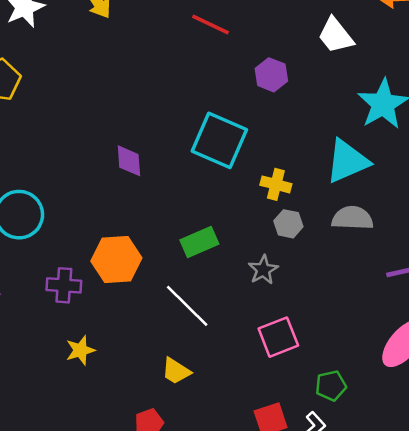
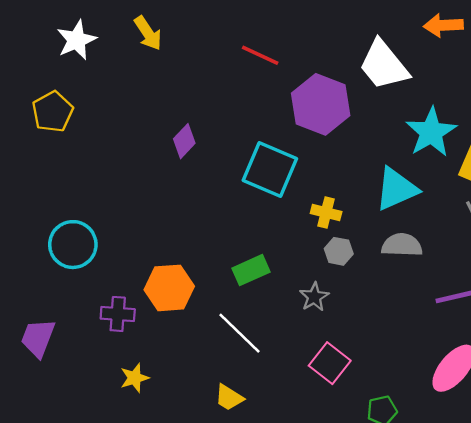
white trapezoid: (336, 35) -> (384, 65), size x1.4
purple hexagon: (271, 75) -> (321, 104), size x1.8
purple diamond: (129, 161) -> (184, 141), moved, turned 48
pink square: (278, 337) -> (330, 363), turned -30

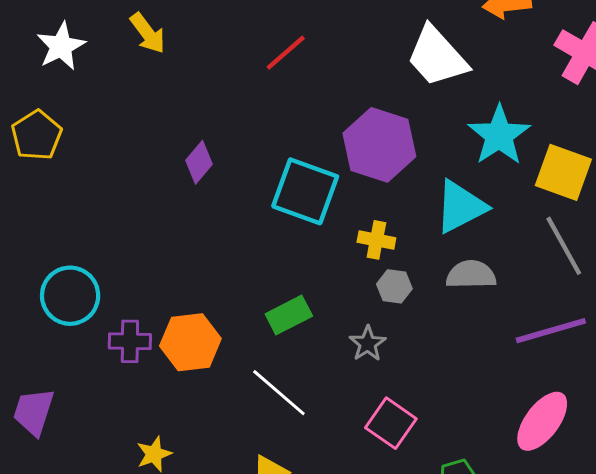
red line: (260, 55) -> (286, 53), turned -63
purple hexagon: (321, 104) -> (379, 145), moved
purple cross: (118, 314) -> (130, 341), moved

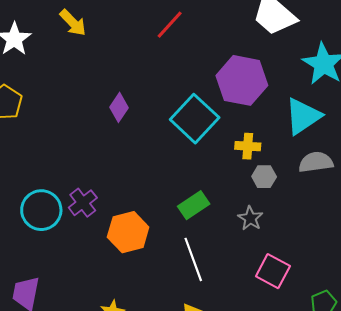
cyan square: (305, 191) -> (195, 119), turned 30
purple cross: (130, 341) -> (83, 203), moved, turned -32
white line: (279, 393) -> (193, 259), turned 36

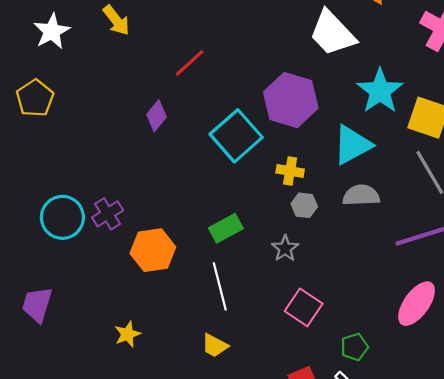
red line: (170, 25) -> (190, 63), moved

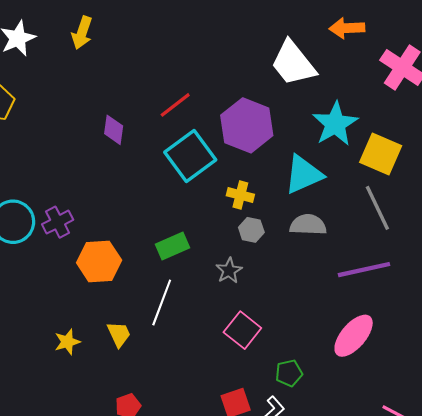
yellow arrow: (116, 20) -> (82, 33), turned 52
red line: (190, 63) -> (175, 105), moved
purple diamond: (156, 116) -> (114, 130), turned -36
white line: (220, 286) -> (162, 303), turned 30
yellow trapezoid: (215, 346) -> (119, 334), moved, turned -148

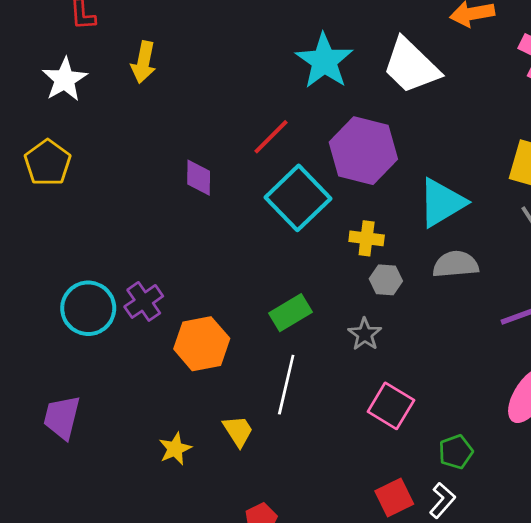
cyan star: (335, 124) -> (324, 61), moved

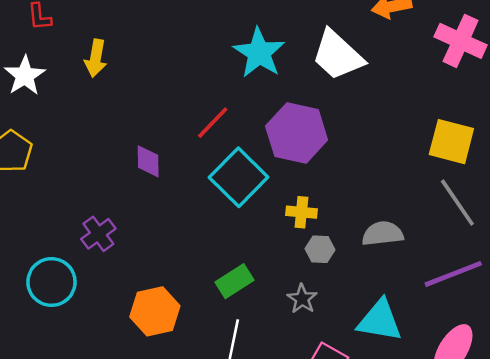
cyan triangle: (442, 203) -> (380, 321), moved, turned 42
purple cross: (144, 301) -> (98, 234), moved

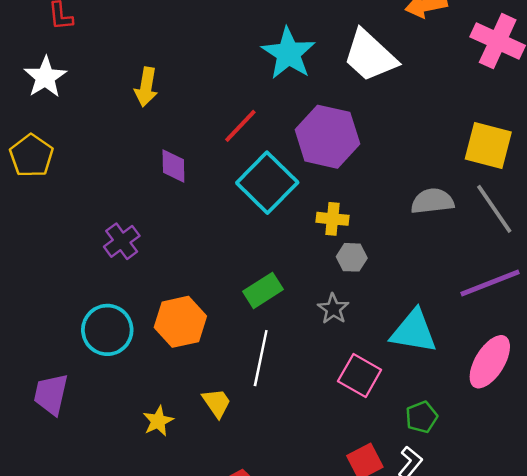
yellow arrow: (96, 58) -> (146, 87), moved
gray semicircle: (383, 234) -> (432, 201), moved
cyan circle: (51, 282) -> (107, 330), moved

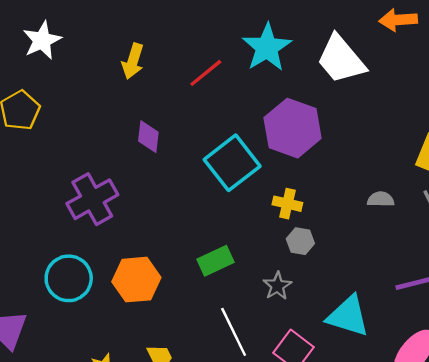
red line: (240, 126) -> (206, 73), moved
gray semicircle: (432, 201) -> (381, 199), size x0.7
purple cross: (122, 241) -> (92, 199), size x1.5
white line: (261, 358) -> (234, 332), moved, turned -45

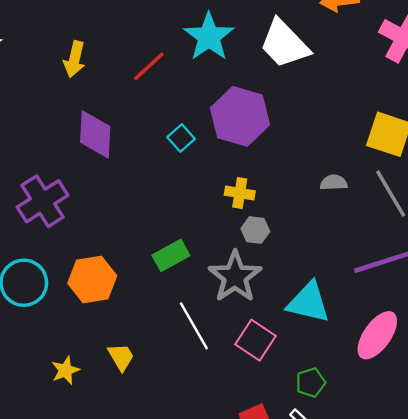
purple diamond: (148, 137) -> (95, 134), size x1.5
cyan square: (232, 163) -> (181, 138), moved, size x0.5
gray star: (277, 286) -> (235, 277), size x1.8

